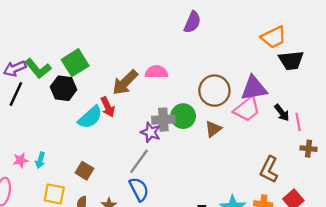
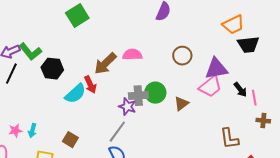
green square: (75, 63) -> (77, 16), moved
brown circle: (214, 91) -> (182, 56), moved, size x0.7
brown L-shape: (269, 170) -> (229, 139), turned -35

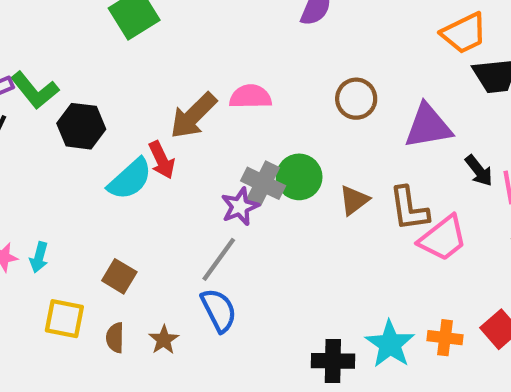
pink trapezoid: (210, 87) -> (443, 238), moved
gray cross: (138, 96) -> (263, 183), turned 30
purple star: (127, 107) -> (240, 207), turned 30
brown L-shape: (229, 139) -> (409, 209), moved

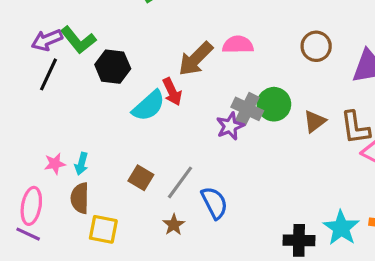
gray line: (219, 259) -> (180, 182), moved
yellow square: (64, 319) -> (103, 229), moved
brown semicircle: (115, 338) -> (80, 198), moved, size x1.4

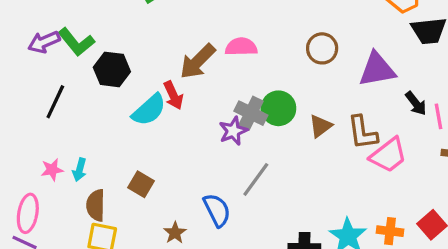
black line: (49, 74) -> (55, 102), moved
gray line: (180, 182) -> (256, 179), moved
brown semicircle: (80, 198) -> (96, 205), moved

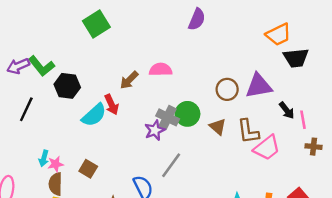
brown circle: (322, 48) -> (227, 89), moved
brown arrow: (198, 61) -> (129, 80), size x0.7
brown triangle: (320, 126) -> (218, 127), turned -42
pink star: (52, 170) -> (56, 164), moved

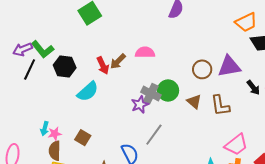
red arrow: (112, 105) -> (103, 65), moved
black line: (26, 109) -> (30, 69), moved
pink trapezoid: (267, 148) -> (236, 145), moved

